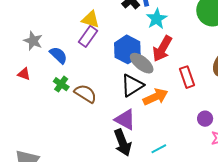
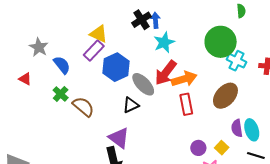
blue hexagon: (127, 49) -> (116, 67), moved
black triangle: (132, 85) -> (131, 105), size x0.7
orange arrow: (156, 97) -> (184, 79), moved

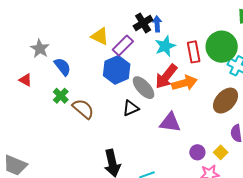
purple rectangle: (94, 50) -> (123, 46), moved
red rectangle: (186, 104) -> (194, 52), moved
purple triangle: (119, 138) -> (170, 122), moved, turned -30

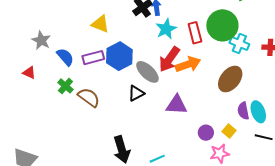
purple rectangle: (123, 46) -> (93, 58), moved, turned 35

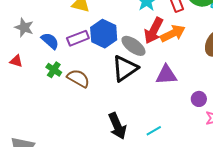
black triangle: (136, 93) -> (125, 68), size x1.6

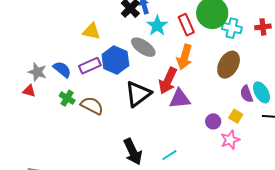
gray star: (24, 27) -> (37, 72), moved
red arrow: (154, 31) -> (168, 81), moved
orange arrow: (173, 33) -> (185, 57), turned 135
gray ellipse: (133, 46) -> (143, 47), moved

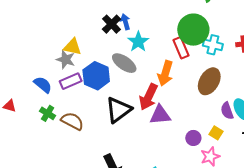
red rectangle: (186, 25) -> (181, 48), moved
gray star: (37, 72) -> (66, 59), moved

